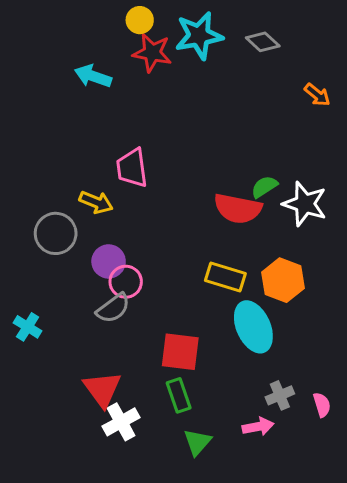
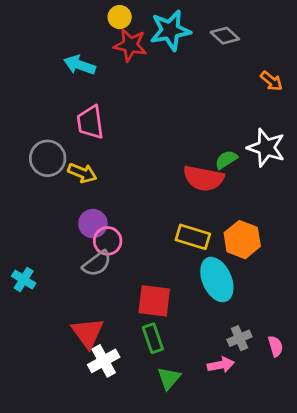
pink trapezoid: (132, 168) -> (90, 122), moved
white star: (305, 204) -> (266, 148), moved
gray circle: (56, 233) -> (48, 158), moved

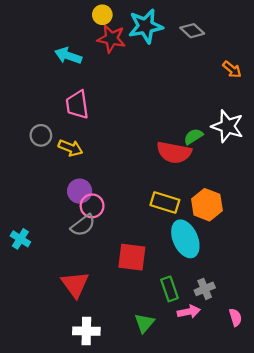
gray circle: (48, 158) -> (41, 135), size x0.7
green rectangle: (153, 338) -> (169, 289), moved
pink semicircle: (275, 346) -> (235, 317), moved
white cross: (104, 361) -> (86, 331), moved, turned 30

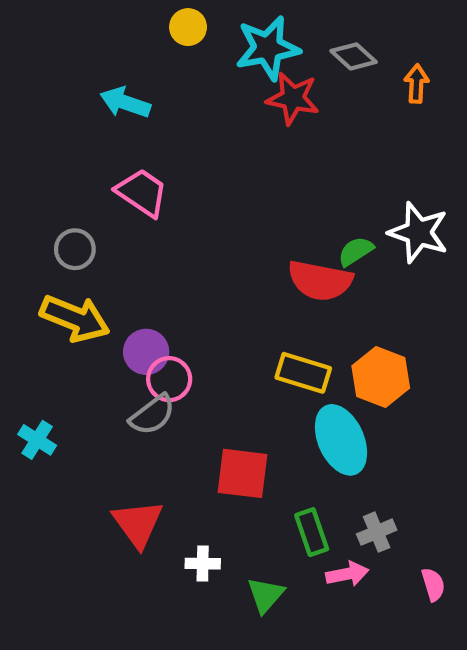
red star: (111, 39) -> (293, 98), moved
orange arrow: (232, 69) -> (416, 84), moved, turned -126
pink trapezoid: (77, 105) -> (142, 193), turned 132
yellow arrow: (70, 148) -> (75, 318), moved, size x1.5
white cross: (86, 331) -> (203, 564), moved, size x0.7

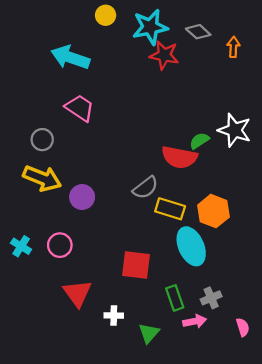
cyan arrow: (125, 102) -> (70, 57), size x1.4
pink circle: (169, 379) -> (60, 245), moved
gray semicircle: (152, 415) -> (145, 188), moved

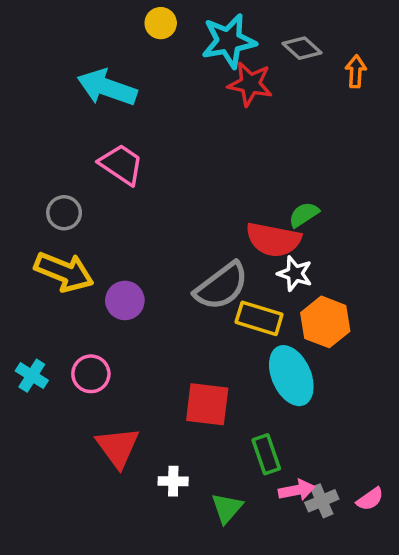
white star: (235, 130) -> (295, 274), moved, size x0.7
gray semicircle: (145, 188) -> (222, 286), size x1.4
gray cross: (211, 298) -> (322, 501), moved
pink semicircle: (243, 327) -> (370, 499), turned 72

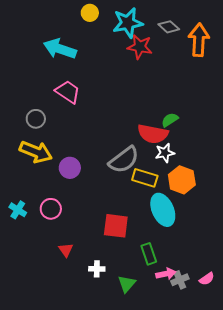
orange arrow: (356, 71) -> (199, 40), size x1.8
white star: (295, 274) -> (165, 153), turned -30
red triangle: (118, 447) -> (66, 250), size x0.6

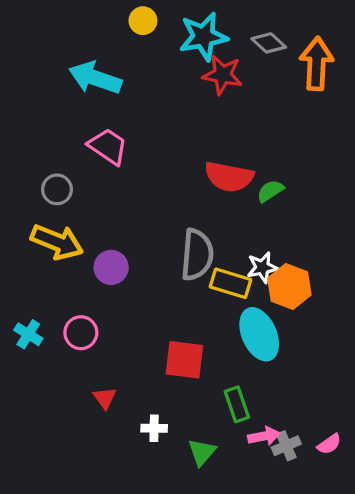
red semicircle: (153, 134) -> (229, 177), moved
white star: (165, 153) -> (262, 267), moved
gray semicircle: (124, 160) -> (197, 255), turned -48

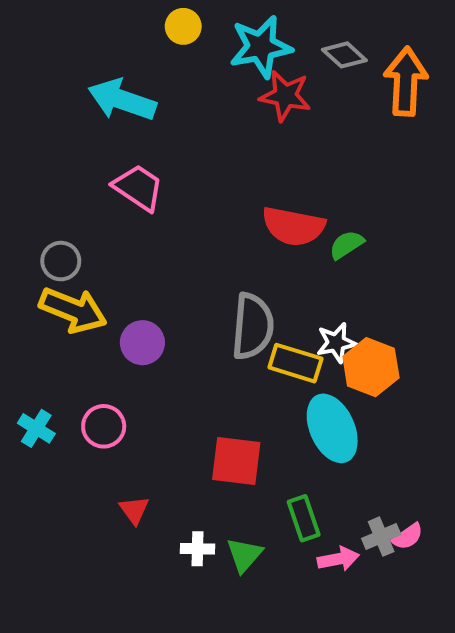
gray circle: (57, 189) -> (61, 261), moved
pink semicircle: (329, 444) -> (408, 537), moved
gray cross: (286, 446) -> (381, 537), moved
green triangle: (202, 452) -> (244, 555), moved

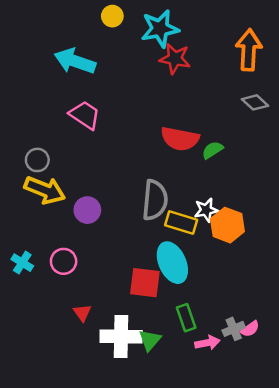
gray diamond: (344, 55) -> (255, 102), moved
cyan ellipse: (332, 428) -> (172, 263), moved
white cross: (198, 549) -> (121, 336), size x2.0

